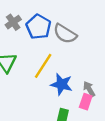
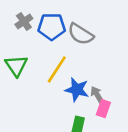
blue pentagon: (39, 27) -> (52, 27), turned -30
gray arrow: (89, 89) -> (97, 95), moved

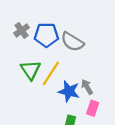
green triangle: (16, 66) -> (31, 70), moved
gray arrow: (97, 95) -> (87, 87), moved

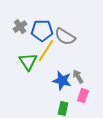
yellow line: (51, 73) -> (46, 51), moved

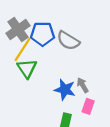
gray cross: (20, 27) -> (18, 29), size x1.5
yellow line: (46, 51) -> (22, 49), moved

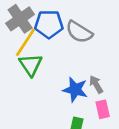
pink rectangle: (88, 106) -> (103, 109), turned -32

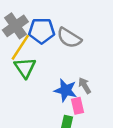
pink rectangle: (103, 109) -> (77, 106), moved

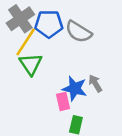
pink rectangle: (77, 106) -> (63, 101), moved

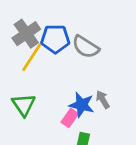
green triangle: (31, 64) -> (24, 105), moved
pink rectangle: (63, 101) -> (70, 118), turned 48

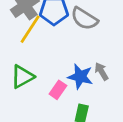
green triangle: (24, 105) -> (22, 77), turned 35
pink rectangle: (70, 118) -> (58, 90), moved

